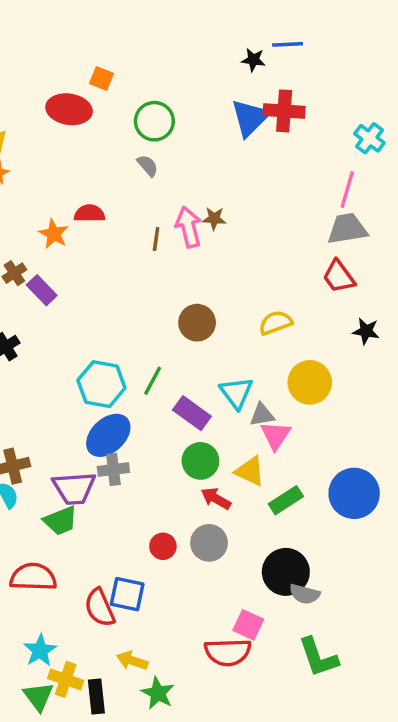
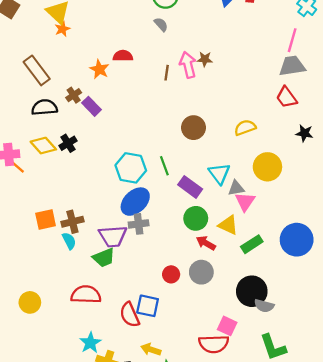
green line: (153, 381) -> (164, 166), turned -48

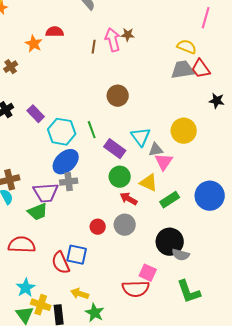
gray trapezoid: (292, 66) -> (183, 70), moved
purple rectangle: (92, 106) -> (36, 114), moved
yellow semicircle: (245, 128) -> (187, 47), moved, turned 42

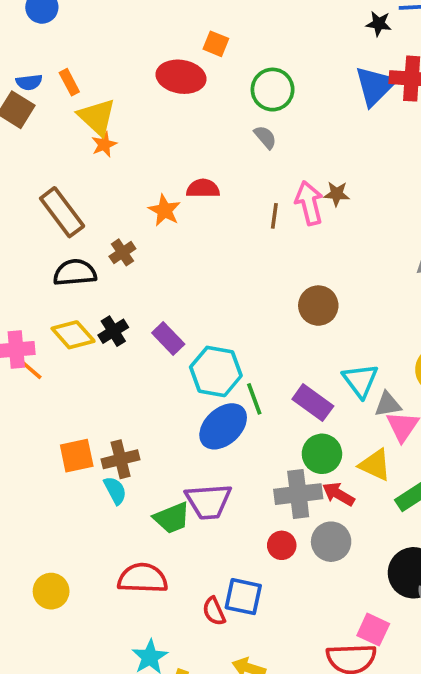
green line: (92, 130) -> (254, 399), moved
gray cross: (69, 182) -> (298, 494), moved, size x1.4
purple trapezoid: (46, 193) -> (208, 501), moved
red semicircle: (61, 263) -> (214, 611), size x0.7

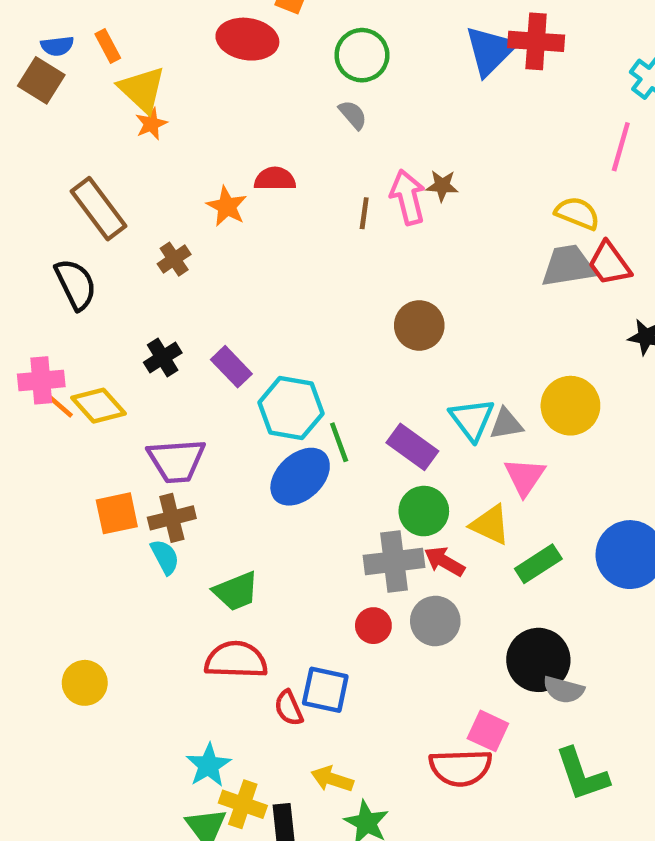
black semicircle: (75, 273) -> (76, 284), moved, turned 69
yellow diamond: (73, 335) -> (99, 406), moved
gray triangle: (388, 404) -> (506, 424), moved
purple trapezoid: (208, 501) -> (176, 461), moved
red semicircle: (143, 578) -> (236, 660), moved

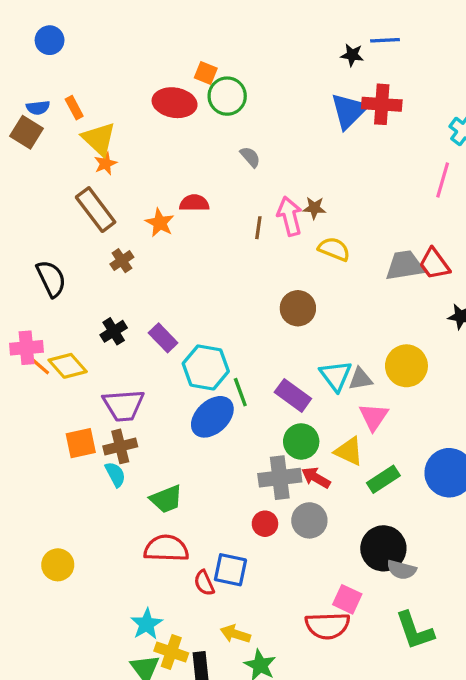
green circle: (362, 55) -> (227, 96), moved
brown rectangle: (99, 209) -> (96, 210), moved
yellow semicircle: (577, 213) -> (334, 249), moved

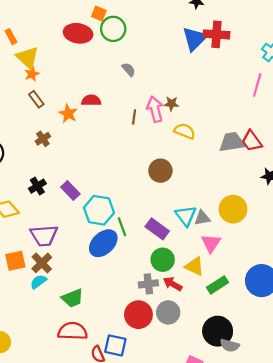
brown rectangle: (96, 210) -> (36, 99), moved, size x0.6
brown cross: (120, 446) -> (42, 263), turned -30
cyan semicircle: (115, 474) -> (38, 282), turned -98
gray cross: (280, 478) -> (148, 284), size x0.7
red circle: (265, 524) -> (138, 315), size x1.6

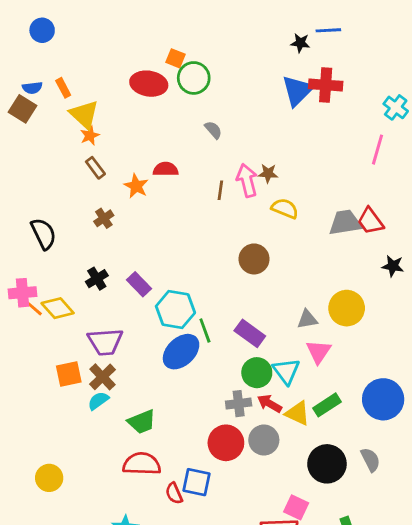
cyan triangle: (186, 216) -> (286, 371), moved
yellow triangle: (195, 266) -> (298, 413), moved
gray semicircle: (230, 345) -> (370, 460), moved, turned -132

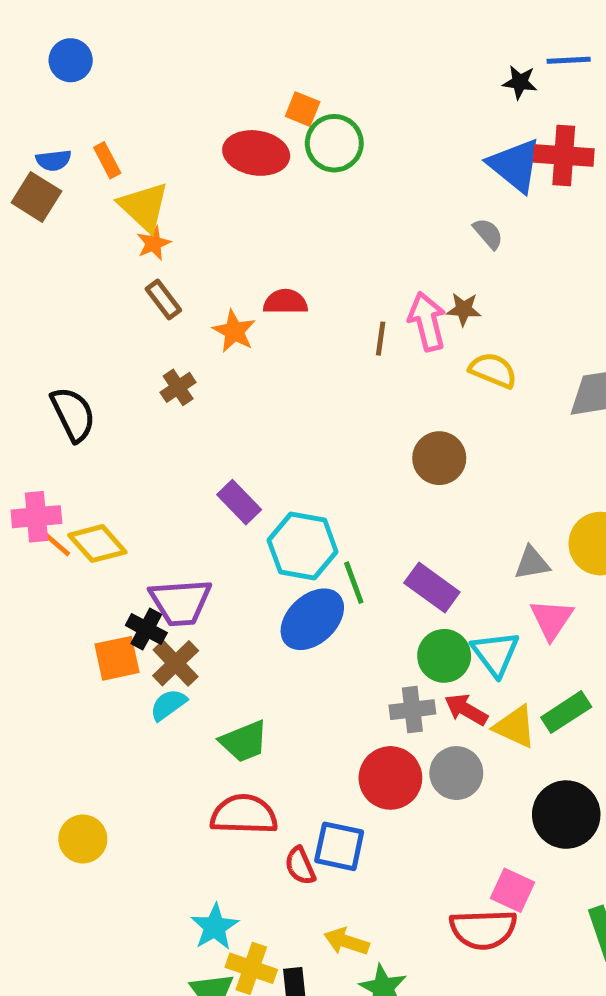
blue triangle: (298, 91) -> (515, 165), turned -36
gray semicircle: (213, 130) -> (488, 234), moved
black cross: (97, 279) -> (146, 629), moved, turned -30

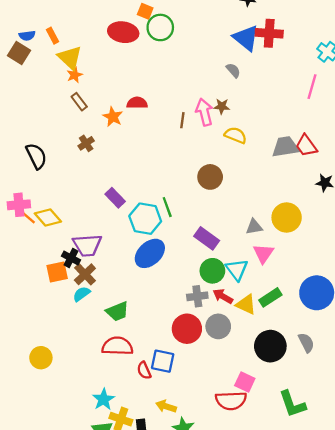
green line: (354, 583) -> (167, 207), moved

